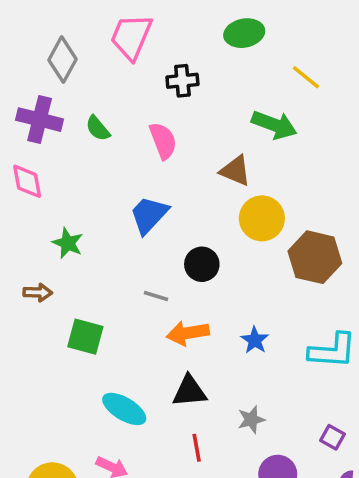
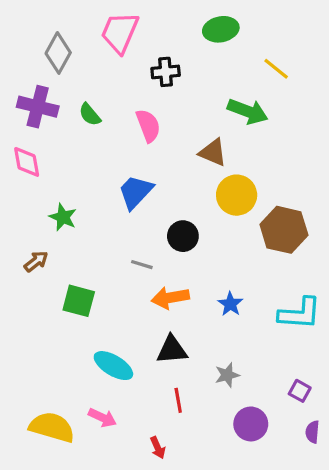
brown arrow: (38, 292) -> (36, 261), turned -40

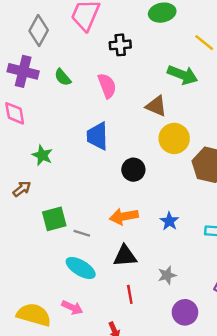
blue trapezoid: (136, 192) -> (97, 136), turned -44
gray line: (142, 265) -> (82, 233), moved
green square: (79, 301) -> (54, 219), turned -30

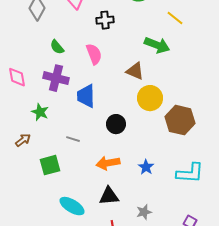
purple cross: (23, 71) -> (56, 78), moved
gray line: (82, 233) -> (73, 139), moved

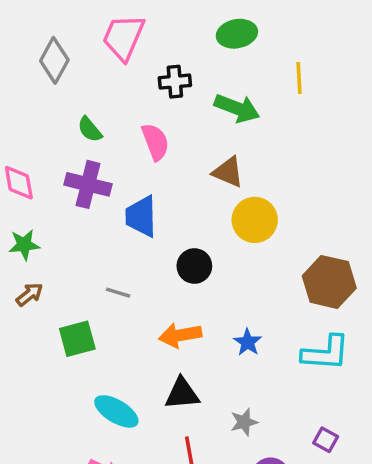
yellow line: (175, 18) -> (299, 78), turned 48
green arrow: (157, 45) -> (237, 108), moved
green star: (40, 112) -> (24, 245), moved, turned -30
brown hexagon: (180, 120) -> (329, 282), moved

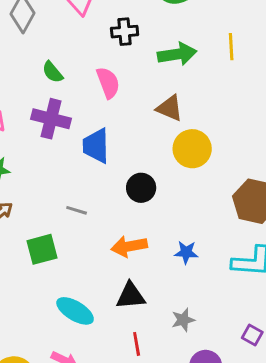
yellow line: (299, 78) -> (231, 47), moved
green arrow: (237, 108) -> (177, 54), turned -30
blue star: (248, 342) -> (186, 252), turned -30

